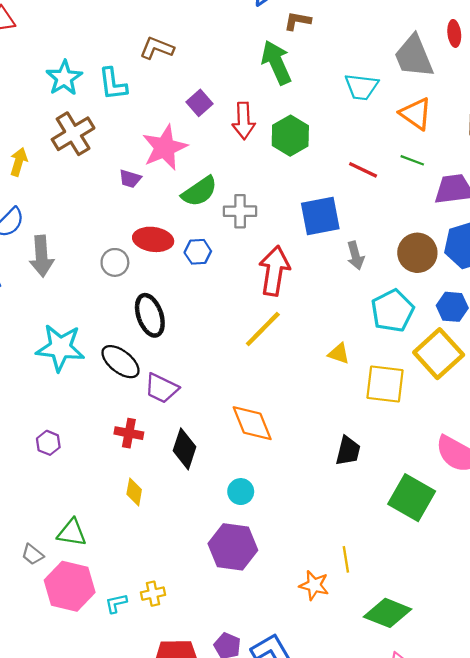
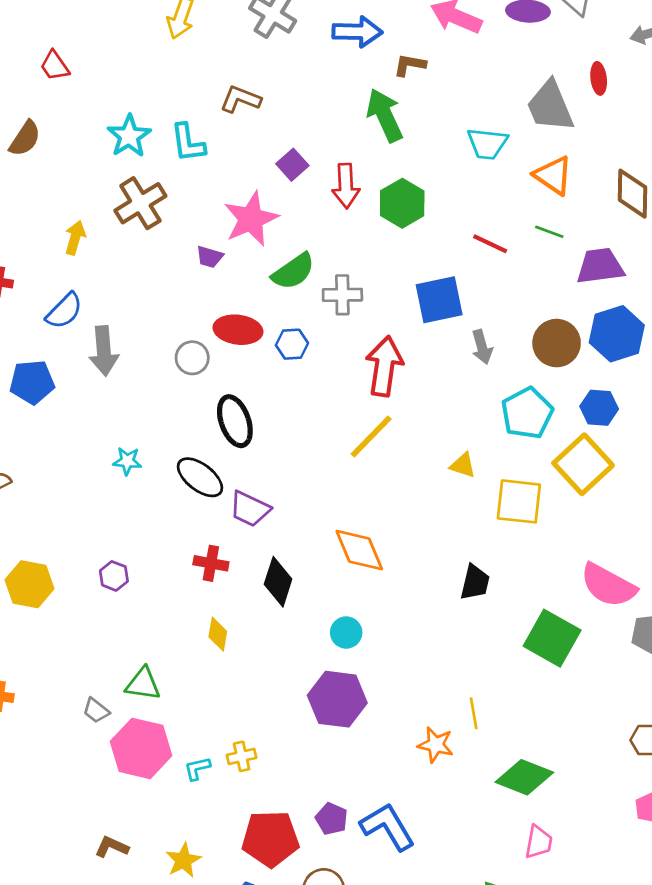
cyan star: (60, 348) -> (127, 461), size x0.5

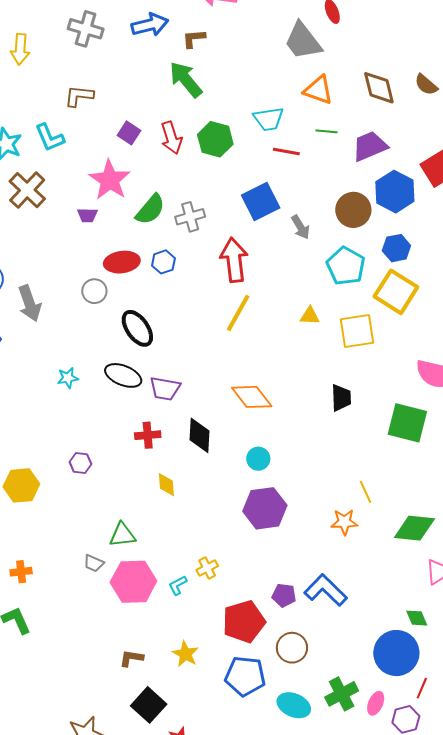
cyan trapezoid: (487, 144) -> (269, 119), moved

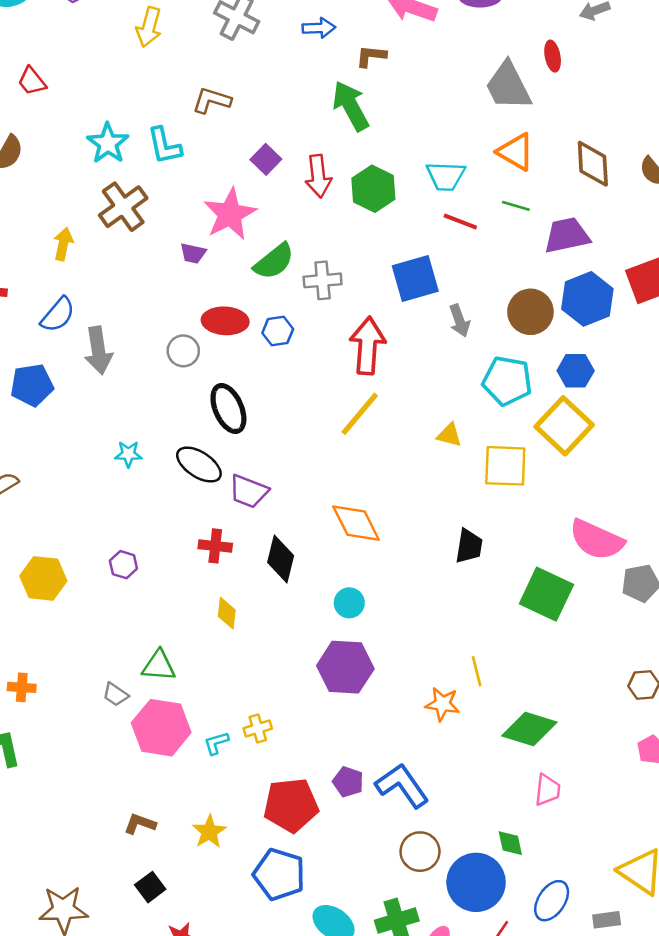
blue arrow: (150, 25) -> (319, 28), size x0.7
cyan pentagon: (346, 266) -> (507, 381), turned -30
brown circle: (292, 648) -> (420, 852), moved
black square: (149, 705) -> (150, 887), size x0.7

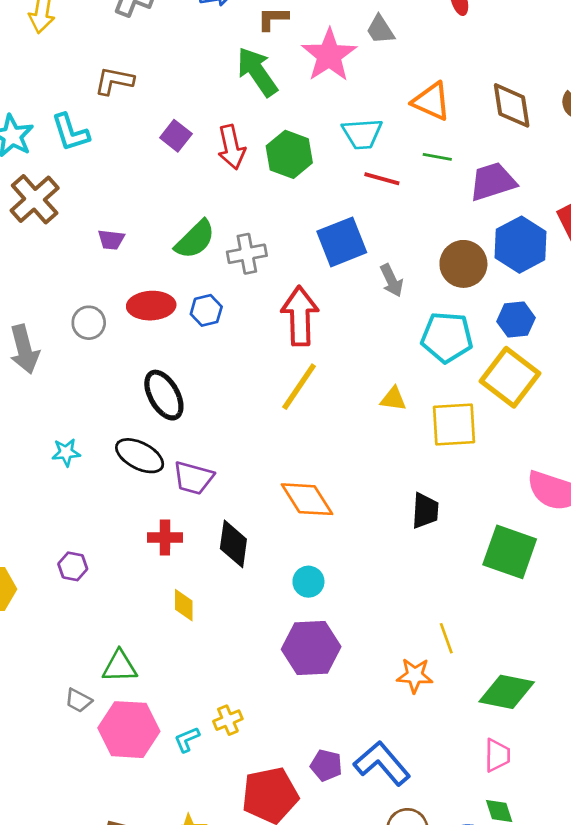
gray trapezoid: (508, 86) -> (380, 30), moved, size x0.6
pink star: (230, 214) -> (329, 55), moved
gray circle: (183, 351) -> (89, 323), moved
pink trapezoid: (547, 790) -> (497, 755), moved

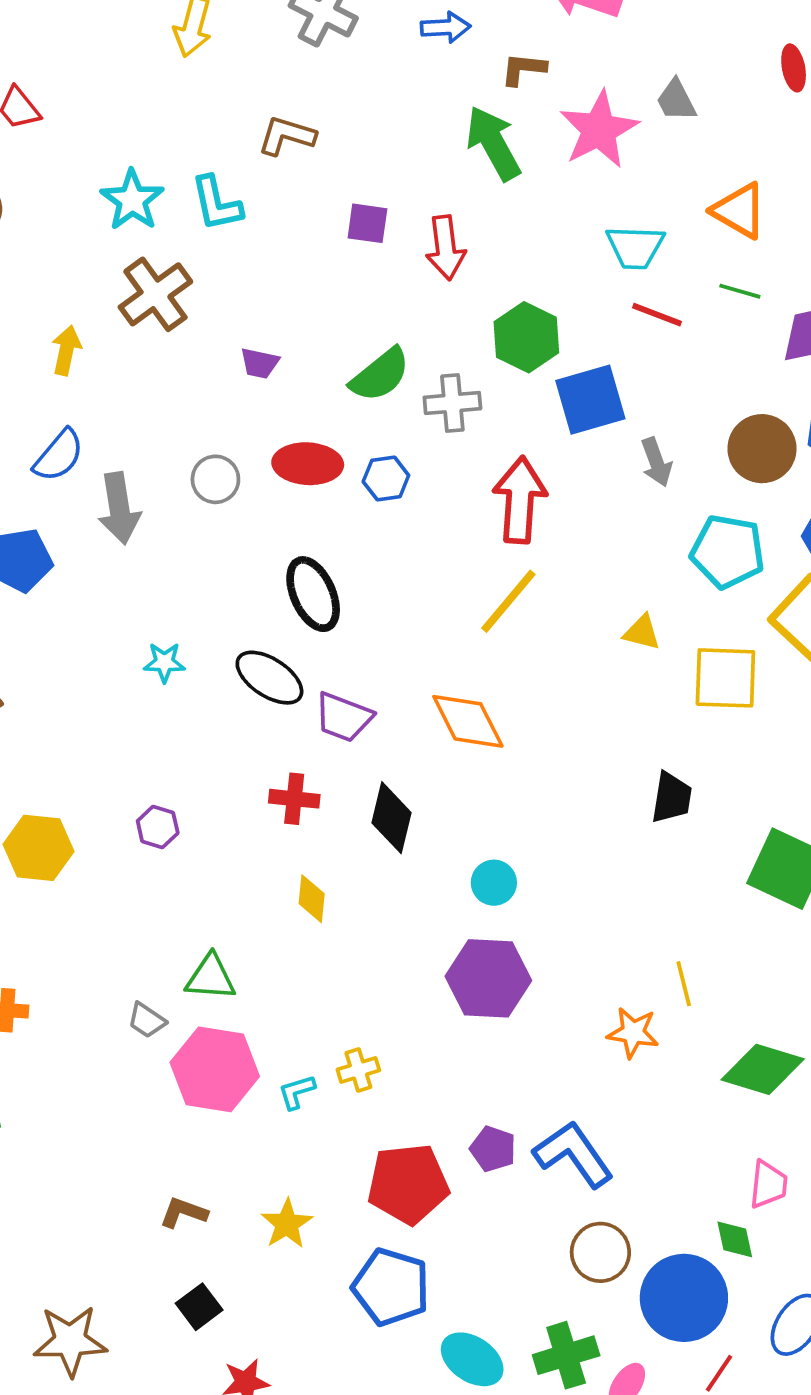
purple square: (176, 136) -> (367, 223), turned -36
green hexagon: (289, 154) -> (526, 337), moved
orange diamond: (307, 499) -> (468, 721), moved
pink trapezoid: (497, 755) -> (768, 1184), moved

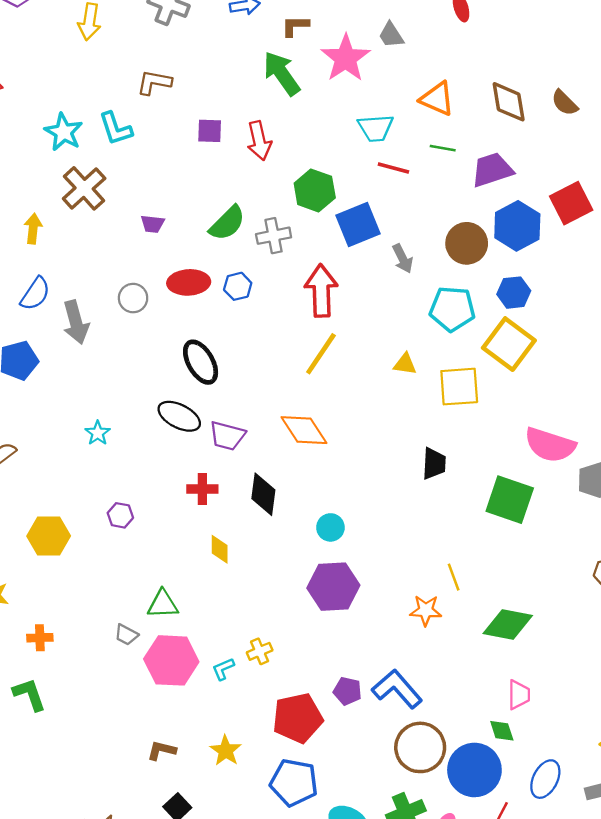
cyan star: (164, 662) -> (98, 433), moved, turned -30
brown circle: (600, 1252) -> (420, 747), size x1.4

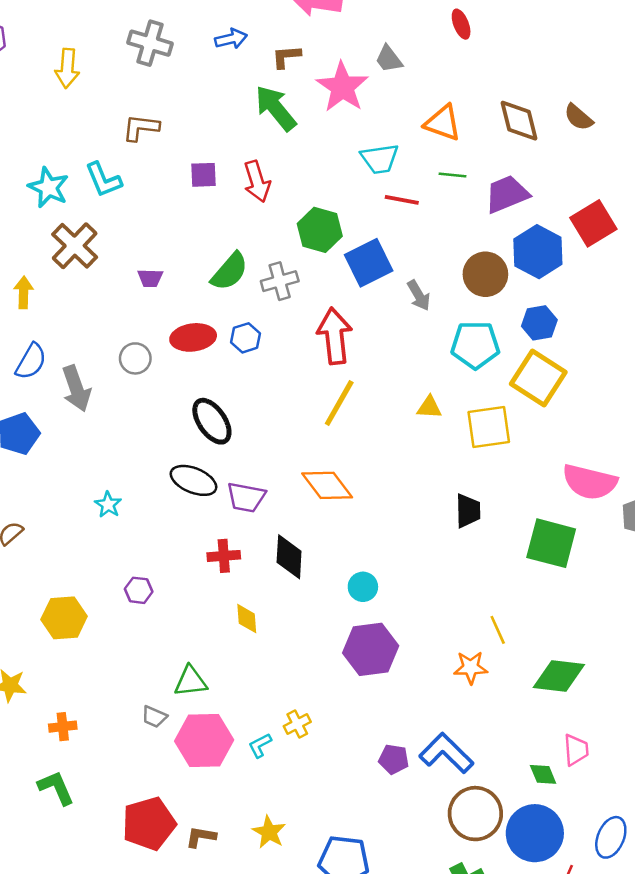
red pentagon: (298, 718) -> (149, 824), moved
green diamond: (502, 731) -> (543, 774), moved

